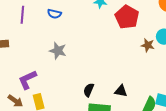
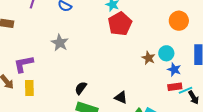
red pentagon: (127, 17) -> (120, 24), moved
black triangle: (121, 91) -> (121, 98), moved

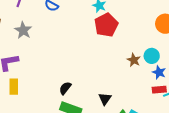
gray star: (60, 43) -> (23, 30), moved
black triangle: (121, 98) -> (105, 99), turned 40

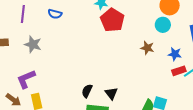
cyan circle: (152, 56) -> (163, 25), moved
black triangle: (105, 99) -> (111, 93), moved

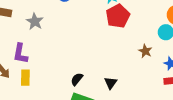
purple L-shape: (26, 79) -> (20, 54), turned -70
black triangle: (111, 93) -> (111, 83), moved

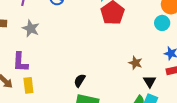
brown star: (145, 51) -> (135, 63), moved
black triangle: (111, 83) -> (150, 81), moved

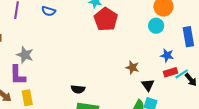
gray star: (31, 28) -> (25, 55), moved
black semicircle: (80, 81) -> (78, 89), turned -112

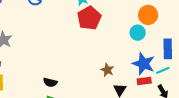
blue star: (167, 55) -> (144, 64), size x1.6
cyan line: (182, 74) -> (163, 70), moved

